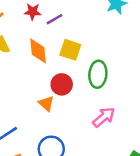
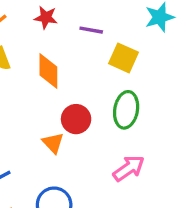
purple line: (55, 19) -> (91, 30), moved, turned 35
yellow square: (70, 50) -> (124, 58), moved

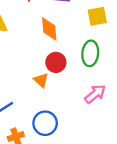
yellow square: (124, 58) -> (97, 16), moved, turned -30
orange diamond: (48, 71) -> (49, 29), moved

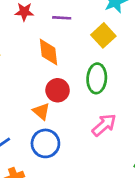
yellow square: (97, 16) -> (103, 35), turned -30
blue circle: (45, 123) -> (45, 143), moved

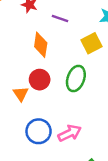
pink arrow: (104, 125) -> (70, 133), moved
blue circle: (45, 143) -> (39, 131), moved

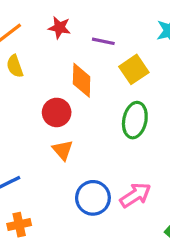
yellow square: (92, 43) -> (134, 69), moved
red circle: (40, 80) -> (57, 112), moved

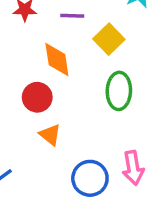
pink arrow: (135, 195) -> (133, 168), turned 124

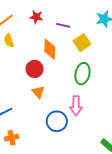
pink arrow: (133, 168) -> (76, 106), moved

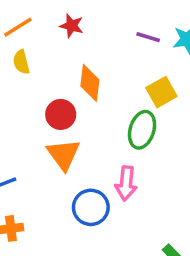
purple line: (63, 25) -> (148, 37), moved
yellow square: (82, 43) -> (161, 92), moved
orange triangle: (38, 92) -> (63, 154), size x1.5

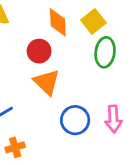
yellow square: (161, 92) -> (93, 21), moved
pink arrow: (126, 183) -> (113, 119), moved

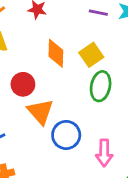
red circle: (39, 51) -> (23, 84), moved
blue circle: (75, 120) -> (66, 135), moved

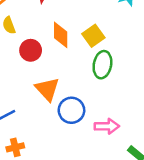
red circle: (23, 84) -> (31, 50), moved
pink arrow: (104, 153) -> (107, 126), turned -90

